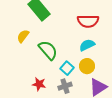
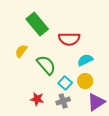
red semicircle: (88, 21) -> (69, 39), moved

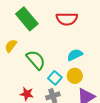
red semicircle: (69, 39) -> (67, 19), moved

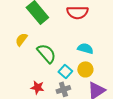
cyan semicircle: (75, 55) -> (85, 48), turned 42

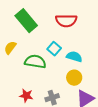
green semicircle: (46, 53) -> (35, 62), turned -40
cyan square: (65, 71) -> (54, 49), moved

